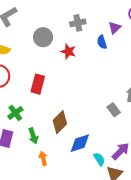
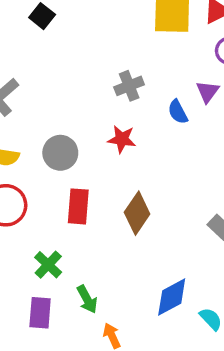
purple triangle: (115, 28) -> (208, 92), moved
gray circle: (43, 37) -> (60, 153), moved
brown diamond: (60, 122) -> (137, 213), moved

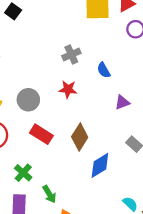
purple triangle: (208, 92) -> (122, 102), moved, turned 35
red rectangle: (78, 206) -> (41, 134), turned -60
blue diamond: (172, 297) -> (100, 165), moved

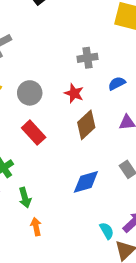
blue semicircle: (104, 70) -> (117, 83), turned 77
brown diamond: (80, 137) -> (86, 125), moved

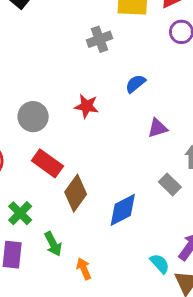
gray cross: (88, 58) -> (99, 39), moved
brown diamond: (86, 125) -> (76, 193), moved
orange arrow: (36, 227) -> (84, 269), moved

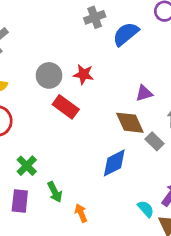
blue semicircle: (136, 84) -> (126, 34), moved, size x1.5
gray circle: (33, 117) -> (49, 75), moved
red rectangle: (47, 163) -> (66, 107), moved
brown diamond: (76, 193) -> (130, 123), moved, turned -60

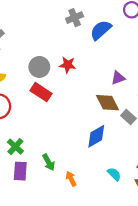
red rectangle: (66, 107) -> (41, 92), moved
green cross: (27, 166) -> (15, 147), moved
cyan semicircle: (146, 209) -> (114, 174), moved

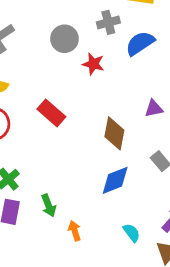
red star: (68, 65) -> (93, 64), moved
gray circle: (39, 67) -> (64, 39), moved
brown diamond: (108, 103) -> (114, 133), moved, turned 30

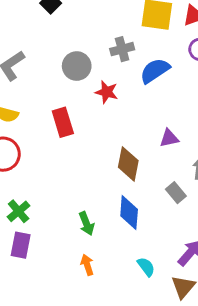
red rectangle: (51, 113) -> (63, 122), moved, turned 32
blue diamond: (115, 180) -> (129, 213), turned -64
green arrow: (49, 206) -> (87, 223), moved

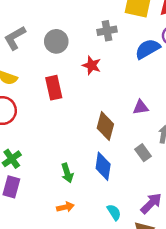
gray circle: (77, 66) -> (56, 41), moved
blue semicircle: (155, 71) -> (148, 49), moved
orange arrow: (87, 265) -> (65, 207), turned 91

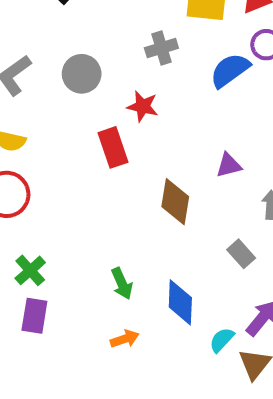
red rectangle: (54, 88) -> (113, 147), moved
gray rectangle: (143, 153) -> (241, 254), moved
blue diamond: (103, 166) -> (180, 302), moved
cyan semicircle: (114, 212) -> (222, 340), moved, turned -98

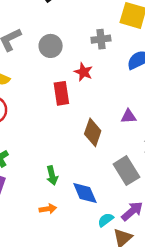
gray rectangle: (241, 254) -> (126, 171), size x1.6
blue diamond: (180, 302) -> (85, 193), turned -36

